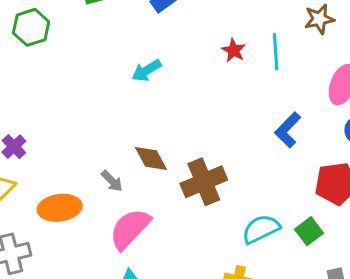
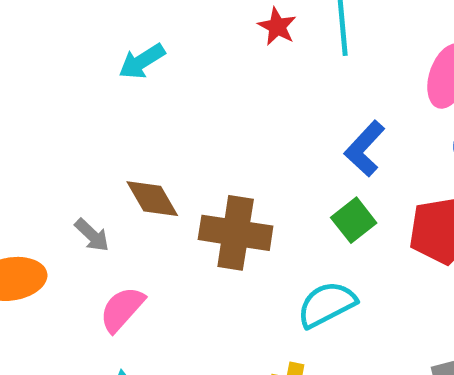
brown cross: (204, 182) -> (236, 233), turned 33
pink semicircle: (130, 229) -> (122, 309), size x0.7
green square: (309, 231) -> (354, 220), moved

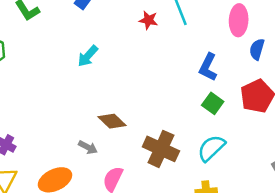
brown cross: (236, 233) -> (161, 149), moved, turned 32

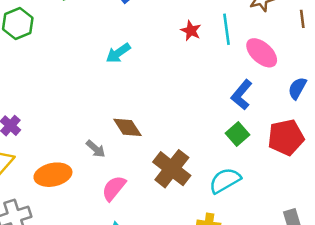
pink ellipse: (239, 20) -> (262, 53), moved, turned -64

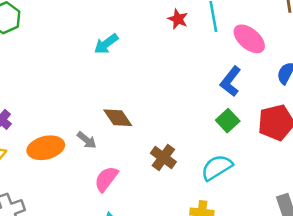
brown cross: (172, 169) -> (163, 158), size x0.7
orange ellipse: (53, 175) -> (46, 148), moved

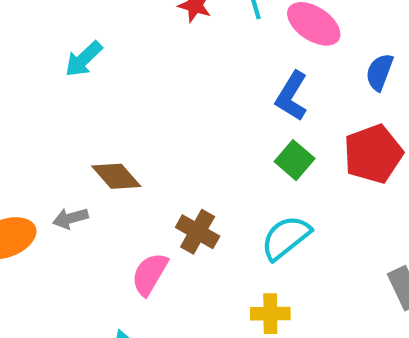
gray arrow: (87, 140) -> (70, 218), turned 132
pink semicircle: (106, 179) -> (150, 274), moved

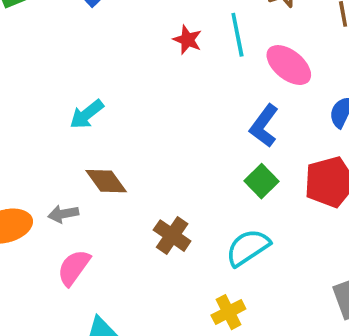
cyan arrow: (84, 59) -> (87, 114), moved
pink semicircle: (150, 274) -> (74, 268), moved
yellow cross: (270, 314) -> (228, 312), turned -32

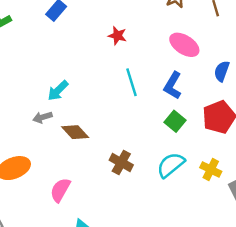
cyan line: (237, 35) -> (132, 82), moved
gray arrow: (63, 214) -> (42, 117), moved
yellow cross: (228, 312) -> (211, 169), moved, turned -30

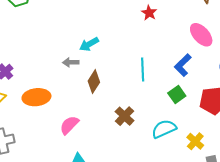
cyan line: (132, 82) -> (143, 69), moved
brown diamond: (75, 132) -> (94, 82), turned 60

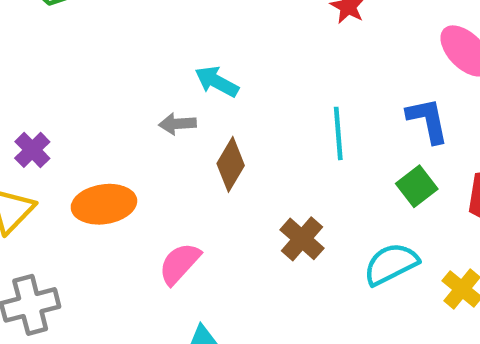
cyan arrow: (89, 44) -> (217, 82), turned 60
blue L-shape: (183, 65) -> (428, 120), turned 125

